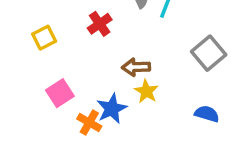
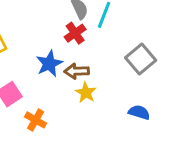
red cross: (100, 24) -> (75, 33), moved
blue star: (112, 109) -> (49, 64), moved

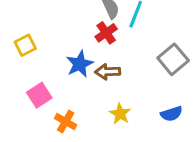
yellow star: (86, 93) -> (120, 114), moved
blue semicircle: (139, 112) -> (171, 114), turned 145

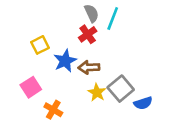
yellow square: (25, 45) -> (40, 45), moved
gray square: (173, 59) -> (121, 89), moved
yellow star: (120, 114) -> (97, 93), moved

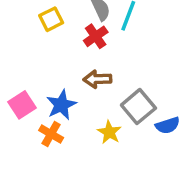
yellow square: (40, 45) -> (51, 19), moved
blue star: (65, 61) -> (61, 105), moved
yellow star: (97, 93) -> (109, 132), moved

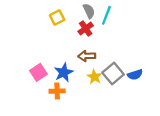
blue semicircle: (168, 125) -> (135, 75), moved
yellow star: (109, 132) -> (94, 77), moved
orange cross: (51, 134) -> (57, 91), turned -32

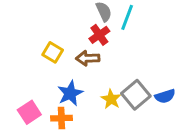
yellow square: (57, 18) -> (53, 52), moved, turned -32
brown arrow: (87, 56) -> (88, 58), moved
pink square: (38, 72) -> (29, 112), moved

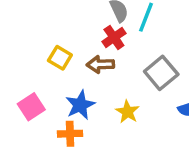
gray square: (136, 95) -> (161, 73), moved
pink square: (29, 112) -> (31, 107), moved

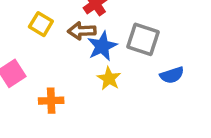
gray square: (161, 73) -> (143, 39), turned -32
blue star: (80, 105) -> (102, 46), moved

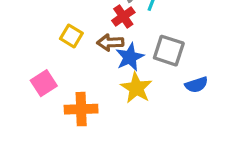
yellow star: (109, 79) -> (136, 88), size x1.4
orange cross: (51, 101) -> (81, 109), size x1.4

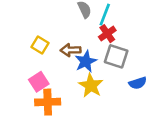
red cross: (123, 16) -> (107, 34), moved
pink square: (44, 83) -> (39, 82), moved

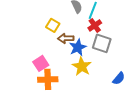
yellow square: (40, 45) -> (53, 25), moved
blue semicircle: (138, 83) -> (119, 78), moved, turned -32

